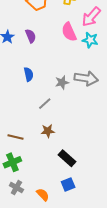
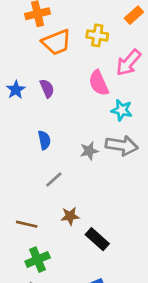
cyan star: (90, 40) -> (122, 110), moved
gray line: (45, 104) -> (54, 179), moved
black rectangle: (67, 158) -> (97, 239), moved
green cross: (12, 162) -> (38, 260), moved

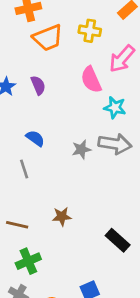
blue semicircle: (44, 140) -> (35, 138), turned -42
gray line: (54, 179) -> (24, 169), moved, turned -66
black rectangle: (97, 239) -> (118, 240), moved

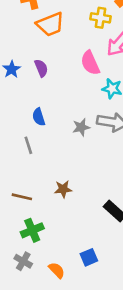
yellow cross: (90, 31) -> (100, 18), moved
blue semicircle: (35, 138) -> (39, 117), turned -144

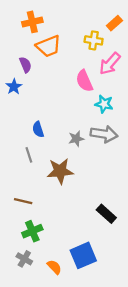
purple semicircle: (41, 68) -> (25, 65), moved
brown star: (63, 189) -> (60, 171), moved, size x1.6
blue square: (89, 257) -> (83, 255), size x1.6

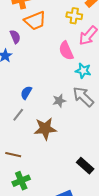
blue semicircle: (38, 129) -> (26, 93), turned 48
gray arrow: (104, 134) -> (83, 97), turned -145
gray line: (29, 155) -> (18, 115), turned 56

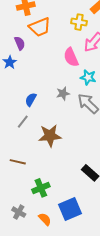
gray star: (59, 101) -> (63, 93), moved
green cross: (21, 181) -> (41, 188), moved

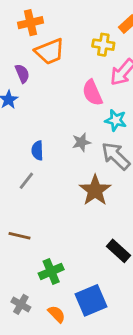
blue semicircle: (31, 99) -> (37, 150), turned -32
brown star: (50, 136) -> (95, 190), moved, turned -30

